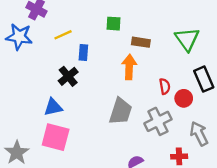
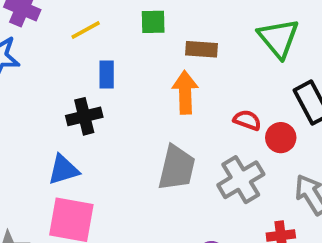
yellow line: (63, 35) -> (86, 30), moved
black cross: (68, 76) -> (84, 116), turned 30
red semicircle: (165, 86) -> (247, 120), turned -56

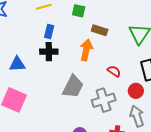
black cross: (84, 116) -> (49, 52), moved
red circle: (281, 138) -> (136, 91), moved
blue triangle: (63, 170) -> (17, 64), moved

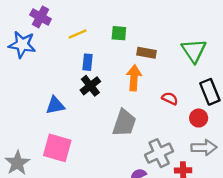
black cross: (49, 52) -> (90, 86), turned -30
gray cross: (104, 100) -> (159, 153), moved
gray arrow: (137, 116) -> (204, 147), turned 115

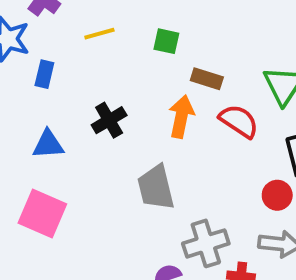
blue rectangle: (88, 62) -> (44, 74), moved
red semicircle: (170, 98) -> (239, 121), moved, size x1.5
gray trapezoid: (124, 123) -> (156, 187), turned 140

